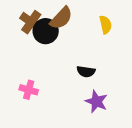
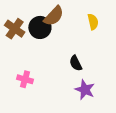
brown cross: (31, 22) -> (15, 29), moved
black semicircle: (86, 72) -> (76, 63), turned 56

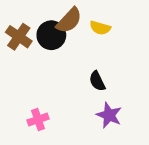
yellow semicircle: (93, 22) -> (100, 28), moved, turned 119
pink cross: (25, 79) -> (38, 120), moved, turned -35

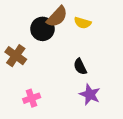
brown cross: (19, 37) -> (16, 56), moved

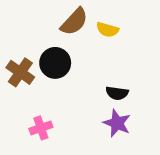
black circle: (42, 29) -> (55, 63), moved
black semicircle: (80, 67) -> (117, 93), moved, turned -56

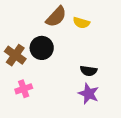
pink cross: (41, 128) -> (24, 89), moved

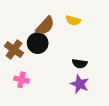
brown semicircle: (56, 17) -> (45, 26), moved
pink cross: (24, 89) -> (21, 80), turned 32

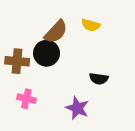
brown cross: (14, 50) -> (17, 61), turned -30
purple star: (80, 84) -> (77, 108), moved

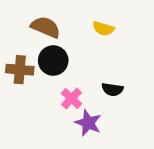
brown semicircle: (56, 32) -> (46, 27), moved, turned -110
pink cross: (26, 99) -> (71, 99), moved, turned 30

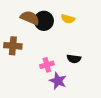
black circle: (53, 61) -> (44, 21), moved
pink cross: (71, 99) -> (47, 65), turned 32

